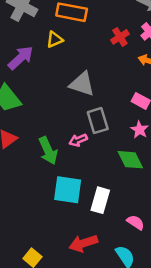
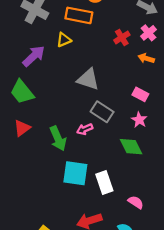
gray rectangle: (98, 121) -> (102, 112), turned -40
white rectangle: (100, 200) -> (104, 183), turned -35

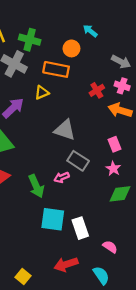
pink cross: (148, 33) -> (122, 86), turned -32
orange arrow: (146, 58) -> (120, 110), size x1.5
pink rectangle: (140, 94) -> (114, 144), turned 40
green diamond: (131, 147) -> (120, 194), moved, turned -70

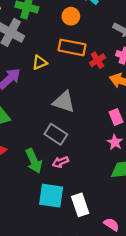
orange rectangle: (56, 69) -> (72, 47), moved
gray rectangle: (78, 161) -> (56, 134), moved
pink arrow: (62, 177) -> (60, 162), moved

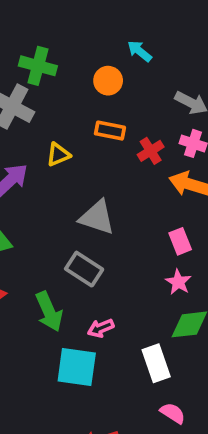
orange rectangle: (72, 47) -> (110, 131), size x0.7
pink arrow: (60, 162) -> (101, 328), moved
white rectangle: (80, 205) -> (156, 363), moved

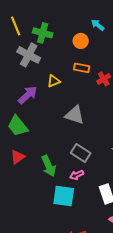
gray rectangle: (84, 269) -> (81, 153), moved

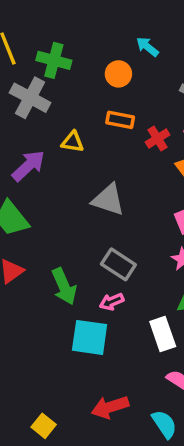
yellow triangle: (54, 81) -> (73, 142), turned 32

